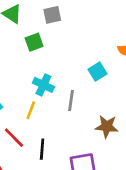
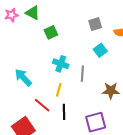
gray square: (52, 15) -> (95, 24), moved
yellow line: (31, 110) -> (59, 90), moved

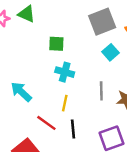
gray square: (95, 24) -> (102, 22), size x1.6
green square: (51, 32) -> (56, 44), moved, turned 32
gray line: (82, 74) -> (101, 91), moved

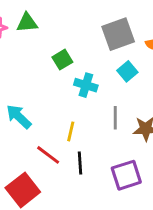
green triangle: (26, 14) -> (27, 23), turned -30
green square: (56, 44) -> (62, 60), turned -35
cyan cross: (65, 72) -> (86, 85), moved

